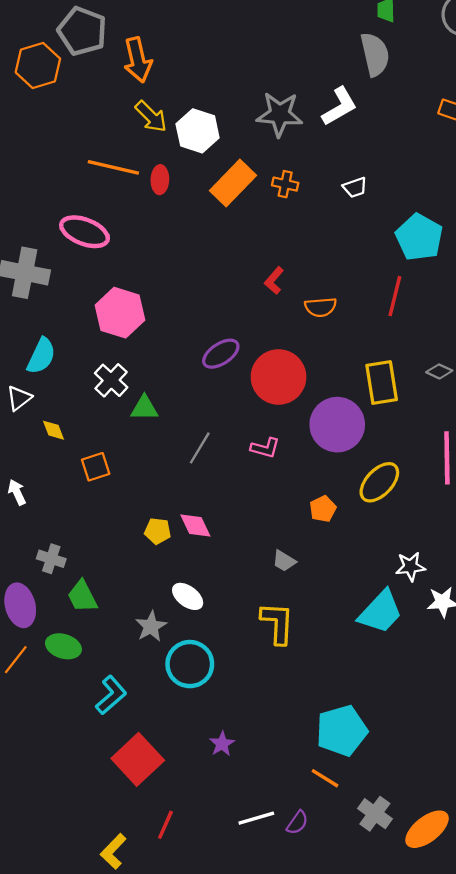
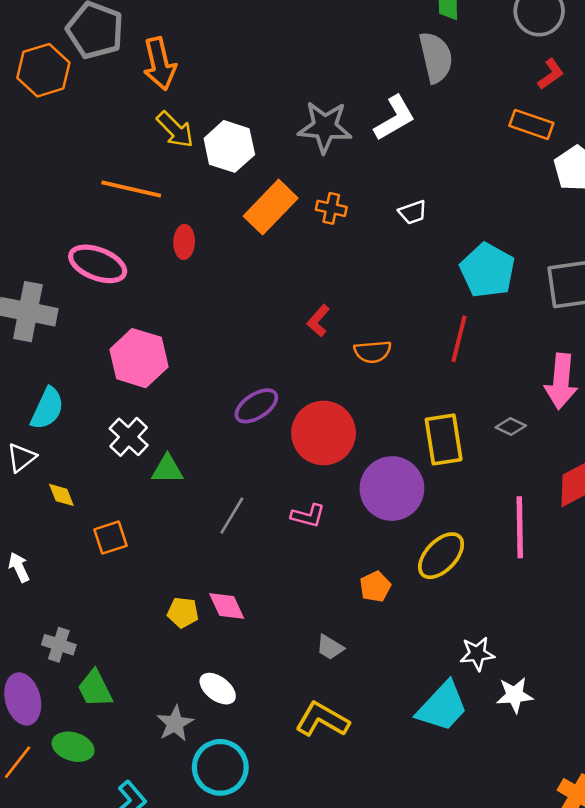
red ellipse: (160, 180) -> (184, 242), moved
yellow L-shape: (277, 623) -> (322, 720), turned -63

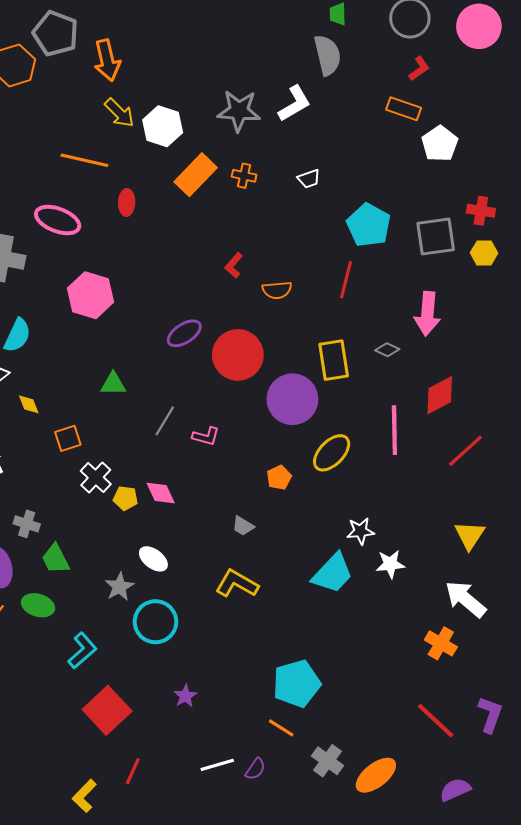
white cross: (129, 437) -> (96, 478), moved
pink L-shape: (308, 516) -> (206, 436), moved

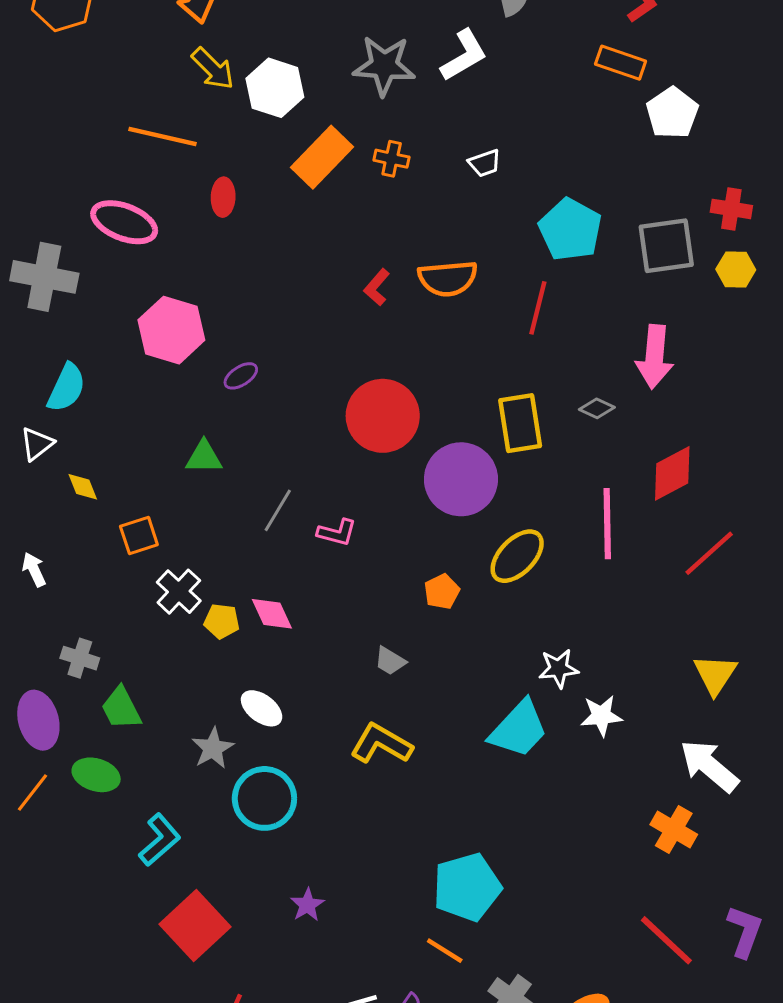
orange semicircle: (277, 290) -> (448, 278), moved, size x1.4
purple ellipse: (184, 333) -> (241, 376), moved, size x0.7

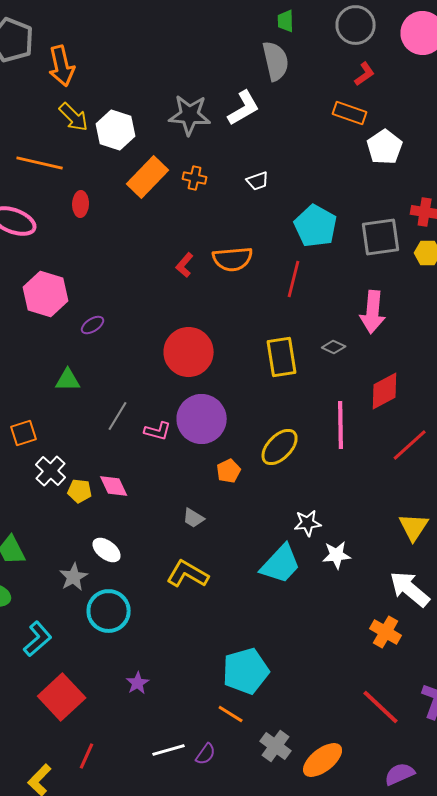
purple circle: (461, 479) -> (202, 419), moved

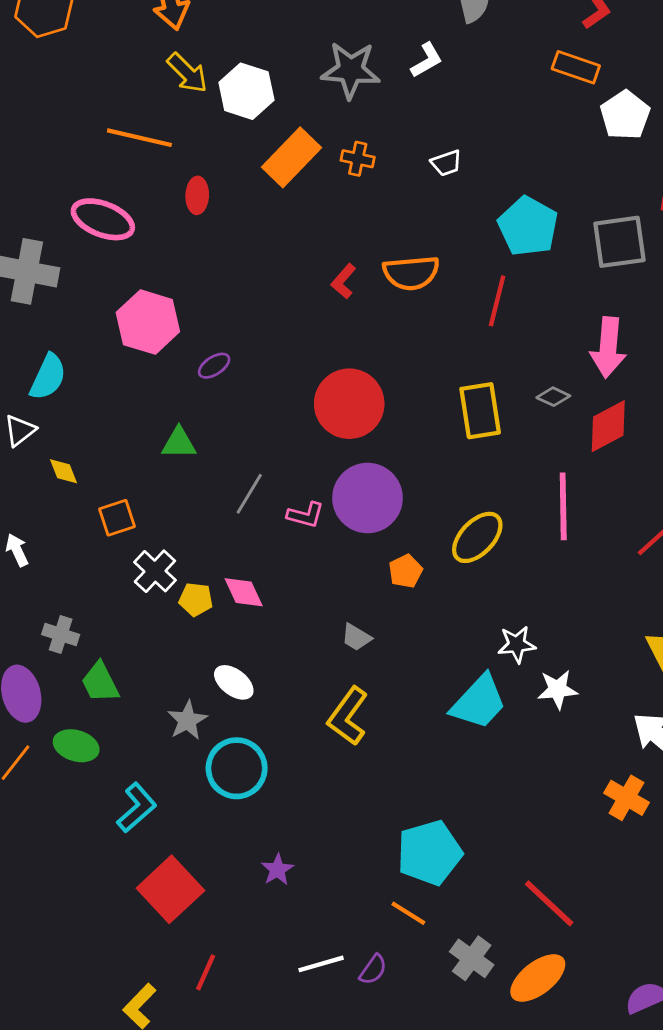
white L-shape: (244, 108) -> (427, 60), size x0.7
red diamond: (385, 391) -> (608, 426), moved
yellow L-shape: (188, 574) -> (348, 716), turned -84
red line: (381, 707) -> (549, 903), moved

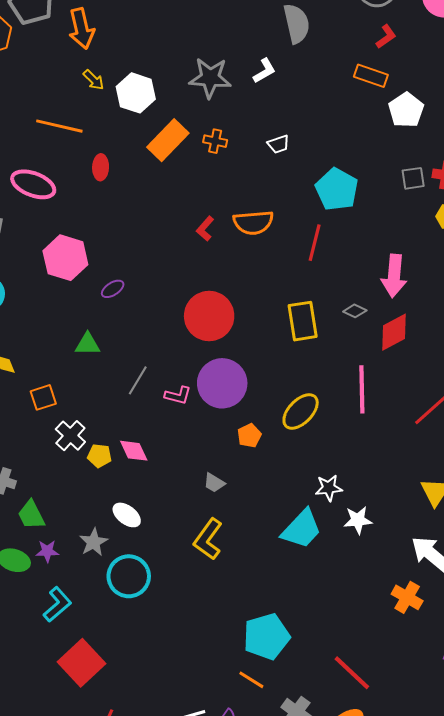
yellow arrow: (187, 73) -> (94, 80), size x0.7
gray square: (619, 242) -> (413, 178), moved, size x0.6
purple star: (277, 870) -> (47, 551), moved, turned 30

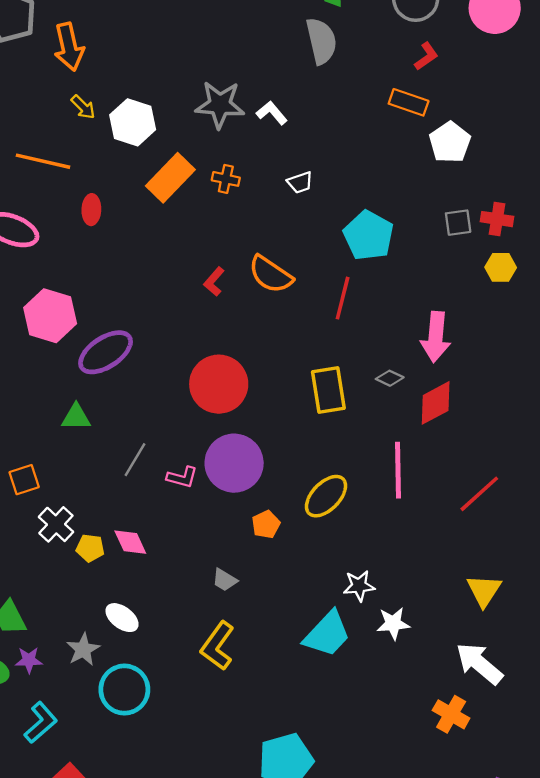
white L-shape: (264, 71) -> (272, 113), moved, turned -100
orange semicircle: (253, 223) -> (271, 274), turned 39
purple ellipse: (113, 289) -> (106, 352), size x2.0

